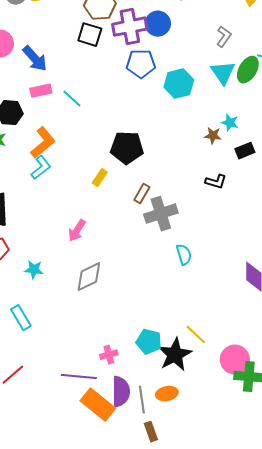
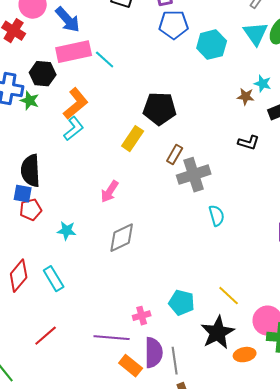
pink rectangle: (41, 91) -> (74, 52), size x1.6
yellow rectangle: (100, 178) -> (133, 139), size x1.4
black star: (175, 355) -> (218, 333), moved
orange ellipse: (167, 394) -> (245, 355), moved
orange rectangle: (98, 405) -> (131, 366), size x0.7

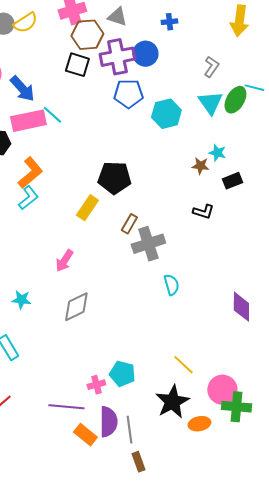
cyan line: (105, 60) -> (52, 115), moved
cyan pentagon: (182, 303) -> (122, 374), moved

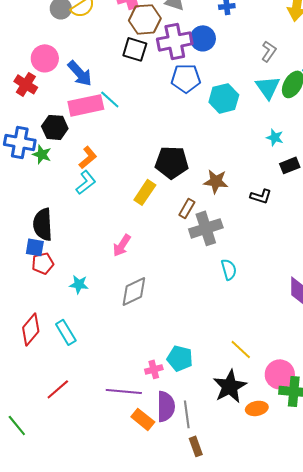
brown star: (200, 166) -> (216, 181), moved, size x1.4
orange L-shape: (30, 173) -> (88, 157), size x0.7

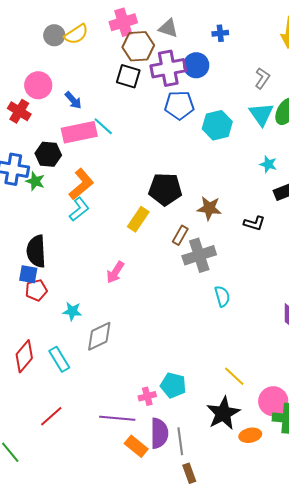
blue arrow: (80, 73) -> (73, 100), size x0.7
orange L-shape: (88, 157) -> (81, 184), size x1.4
gray diamond: (134, 291) -> (99, 336), moved

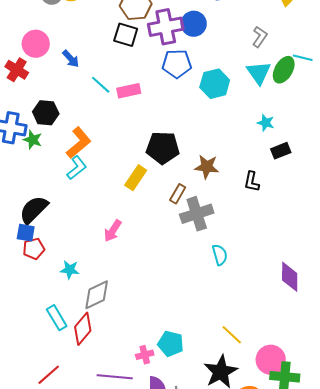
pink rectangle: (79, 132) -> (129, 91), moved, size x0.7
black L-shape: (254, 223) -> (252, 182), turned 85
black semicircle: (36, 251) -> (34, 210), turned 48
red diamond: (24, 356) -> (83, 329), moved

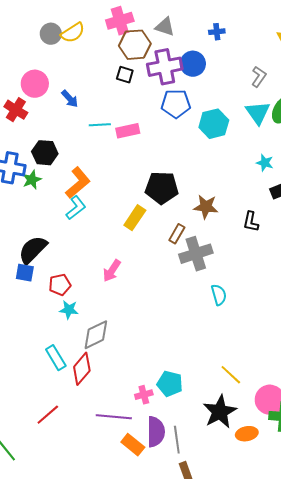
black square: (126, 35) -> (125, 75), size x0.7
cyan line: (101, 85) -> (100, 125), turned -45
green star: (33, 140) -> (32, 180), turned 30
red pentagon: (34, 249) -> (60, 285), moved

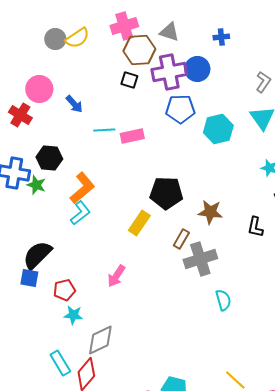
green star: (32, 180) -> (36, 185), turned -30

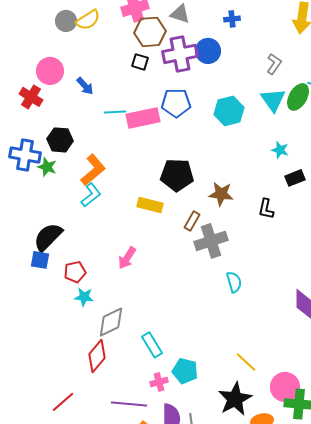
blue pentagon: (180, 109) -> (176, 103), moved
pink rectangle: (132, 136) -> (143, 118), size x1.4
yellow rectangle: (139, 223) -> (150, 205), turned 70
cyan rectangle: (60, 363) -> (152, 345), moved

